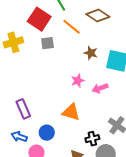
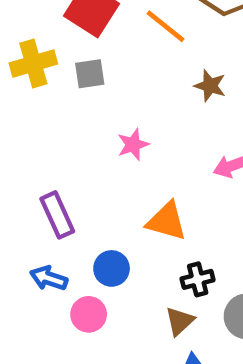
gray square: (48, 43) -> (90, 74), moved
pink star: (78, 81) -> (133, 145), moved
black cross: (92, 139) -> (198, 279), moved

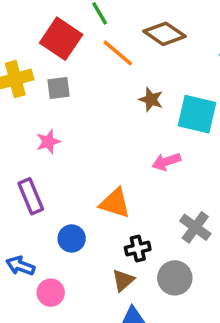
pink star: (133, 145) -> (48, 142), moved
blue arrow: (49, 278) -> (20, 266), moved
pink circle: (89, 314) -> (51, 293), moved

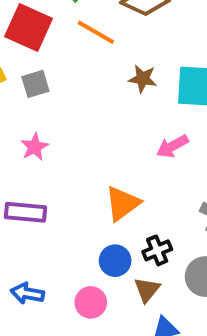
purple rectangle: (31, 196) -> (25, 212), turned -52
orange triangle: (115, 203) -> (122, 203), turned -44
blue circle: (72, 238) -> (115, 261), moved
pink circle: (51, 293) -> (91, 302), moved

